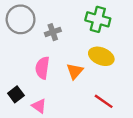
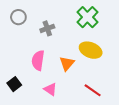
gray circle: (21, 19) -> (18, 17), size x0.6
green cross: (98, 19) -> (87, 17), turned 30
pink triangle: (39, 106) -> (50, 89), moved

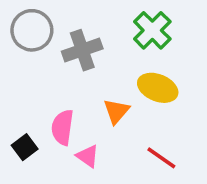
gray circle: (18, 17) -> (32, 30), size x1.5
gray cross: (47, 28) -> (82, 50), size x1.5
pink semicircle: (38, 60) -> (62, 127), moved

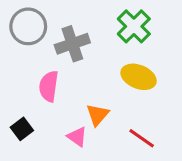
orange triangle: (116, 111) -> (98, 115), moved
pink semicircle: (62, 127) -> (49, 86), moved

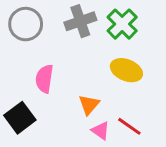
gray cross: (72, 44) -> (80, 21), moved
black square: (22, 129) -> (20, 118), size x1.5
pink triangle: (77, 137) -> (101, 131), moved

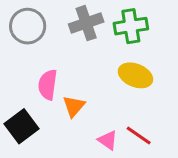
green cross: (122, 24) -> (131, 26), turned 36
orange triangle: (89, 105) -> (74, 106), moved

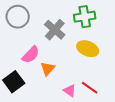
gray cross: (86, 23) -> (55, 30), moved, turned -30
pink semicircle: (48, 85) -> (31, 55), turned -144

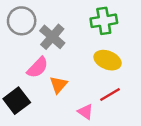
gray cross: (55, 30) -> (52, 37), moved
red line: (90, 88) -> (110, 94), moved, turned -66

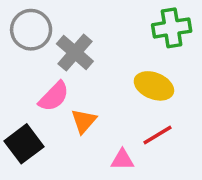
green cross: (104, 21) -> (172, 28), moved
pink triangle: (85, 112) -> (122, 160), turned -35

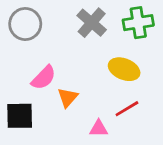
gray cross: (75, 53) -> (92, 23), moved
black square: (24, 144) -> (20, 116), turned 36

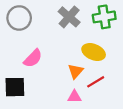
orange triangle: (68, 97) -> (75, 71), moved

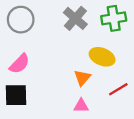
pink semicircle: (33, 58) -> (20, 64), moved
red line: (96, 82) -> (118, 89), moved

